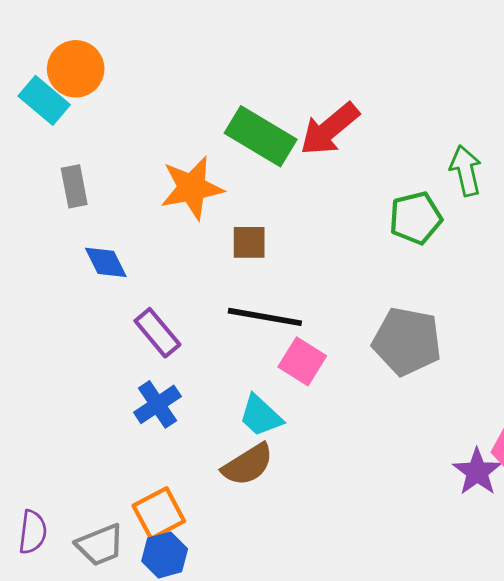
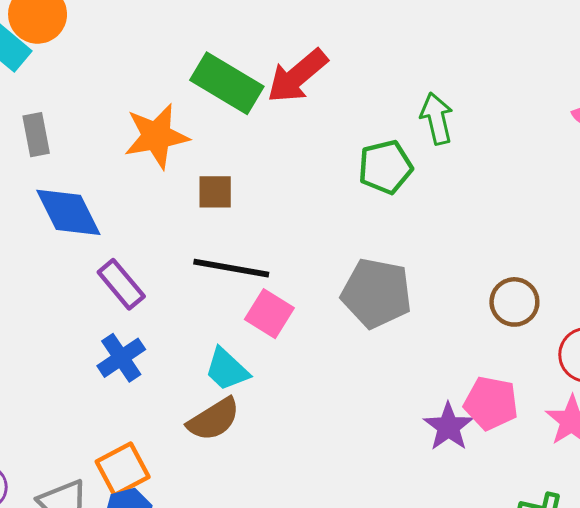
blue diamond: (106, 262) -> (68, 212), size x1.5

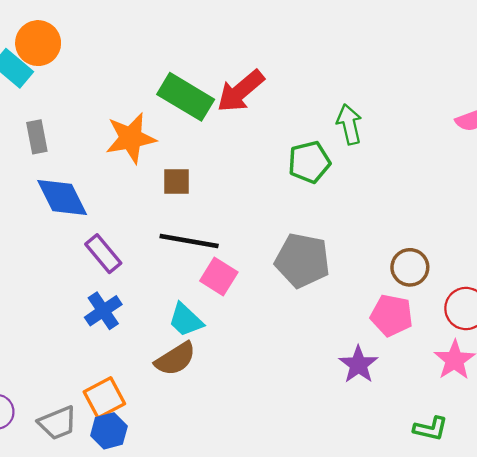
pink pentagon: (491, 403) -> (392, 315), moved

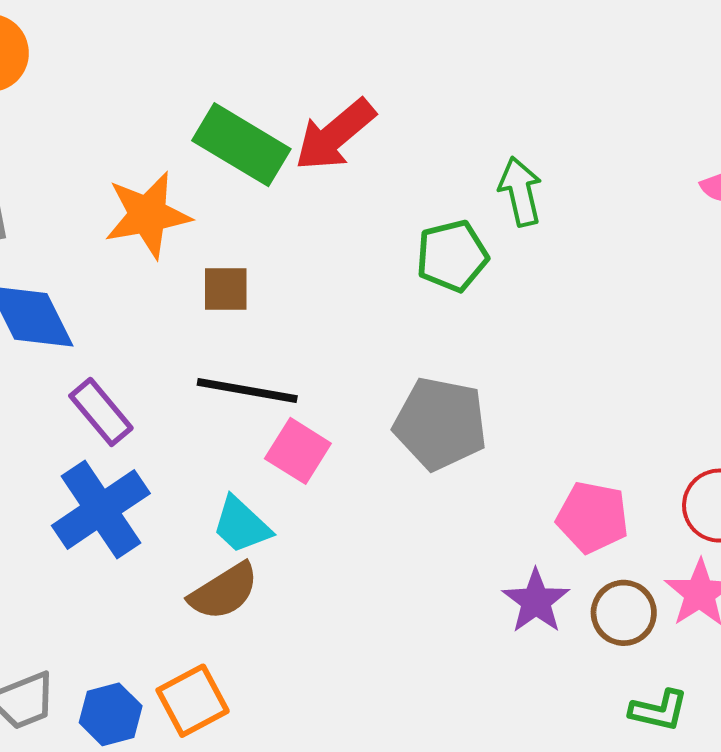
brown circle: (410, 267) -> (624, 613), moved
blue cross: (103, 311) -> (101, 509), size x1.5
orange square: (104, 398) -> (193, 701), moved

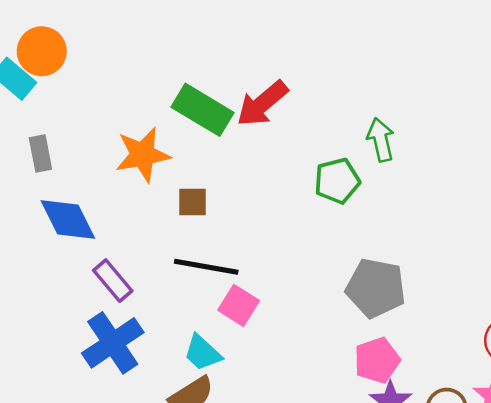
gray pentagon: (440, 424) -> (376, 288), moved
pink pentagon: (593, 517) -> (377, 360), moved, turned -30

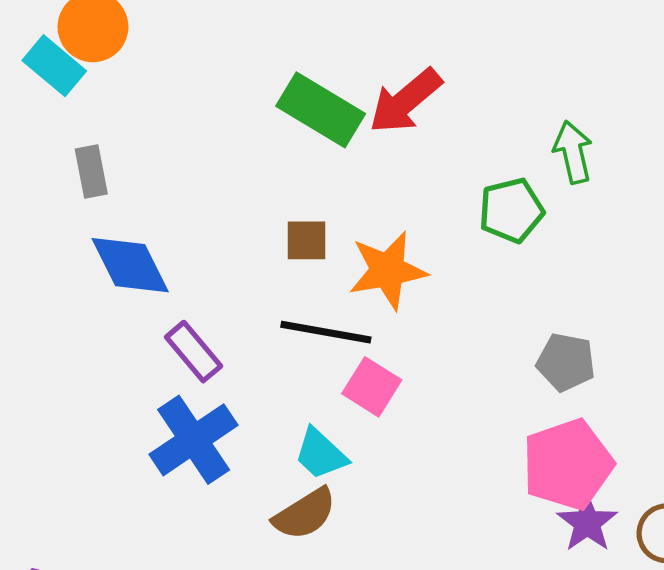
orange star: (143, 155) -> (388, 270), moved
gray pentagon: (376, 288) -> (566, 362), size x0.7
pink pentagon: (377, 360) -> (568, 464), size x1.4

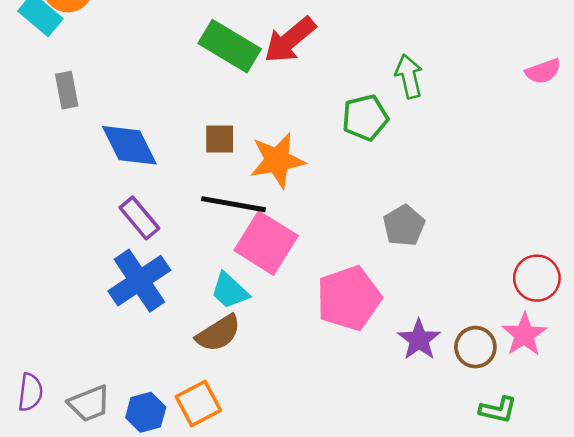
blue diamond: (130, 265) -> (129, 145), moved
gray pentagon: (566, 362) -> (404, 225), turned 30
pink square: (372, 387) -> (266, 243), size x1.5
pink pentagon: (568, 464) -> (349, 298), moved

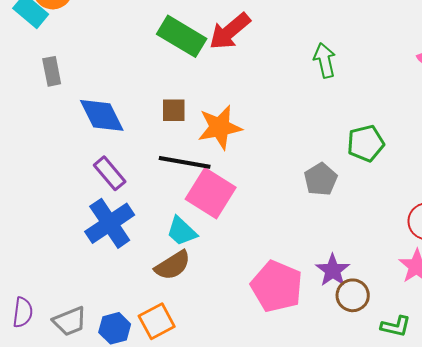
green pentagon: (365, 118) -> (366, 143), moved
pink pentagon: (349, 298) -> (277, 286), moved, turned -30
brown circle: (475, 347) -> (353, 295), moved

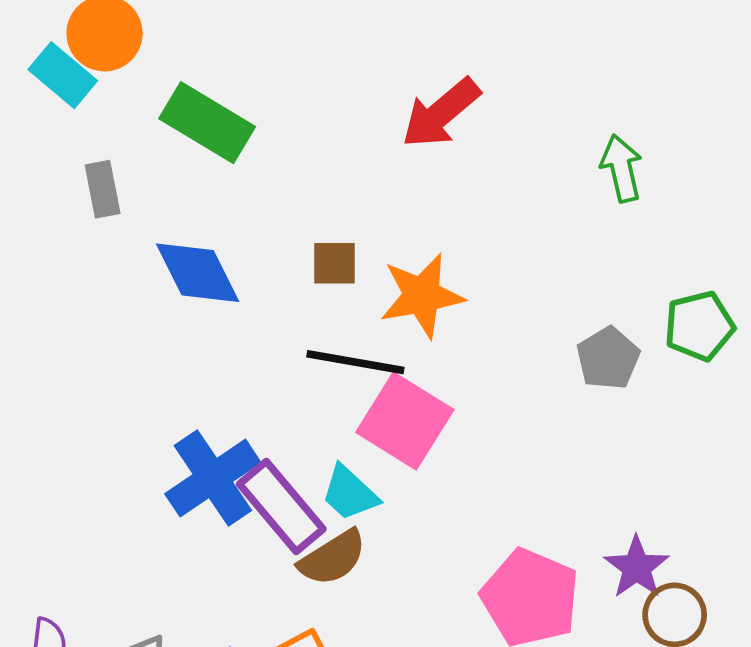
green rectangle: (182, 36) -> (207, 123), moved
purple rectangle: (110, 173) -> (281, 507), moved, size x1.4
gray pentagon: (321, 179) -> (608, 358), moved

